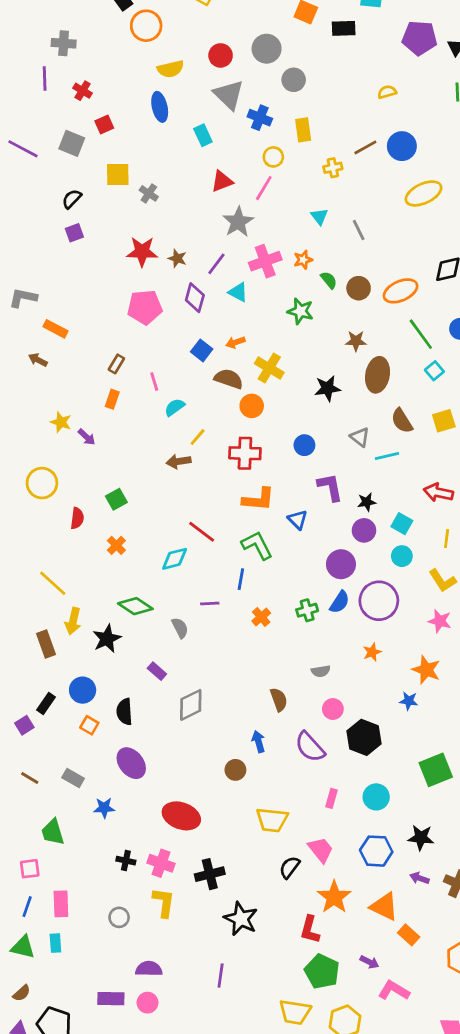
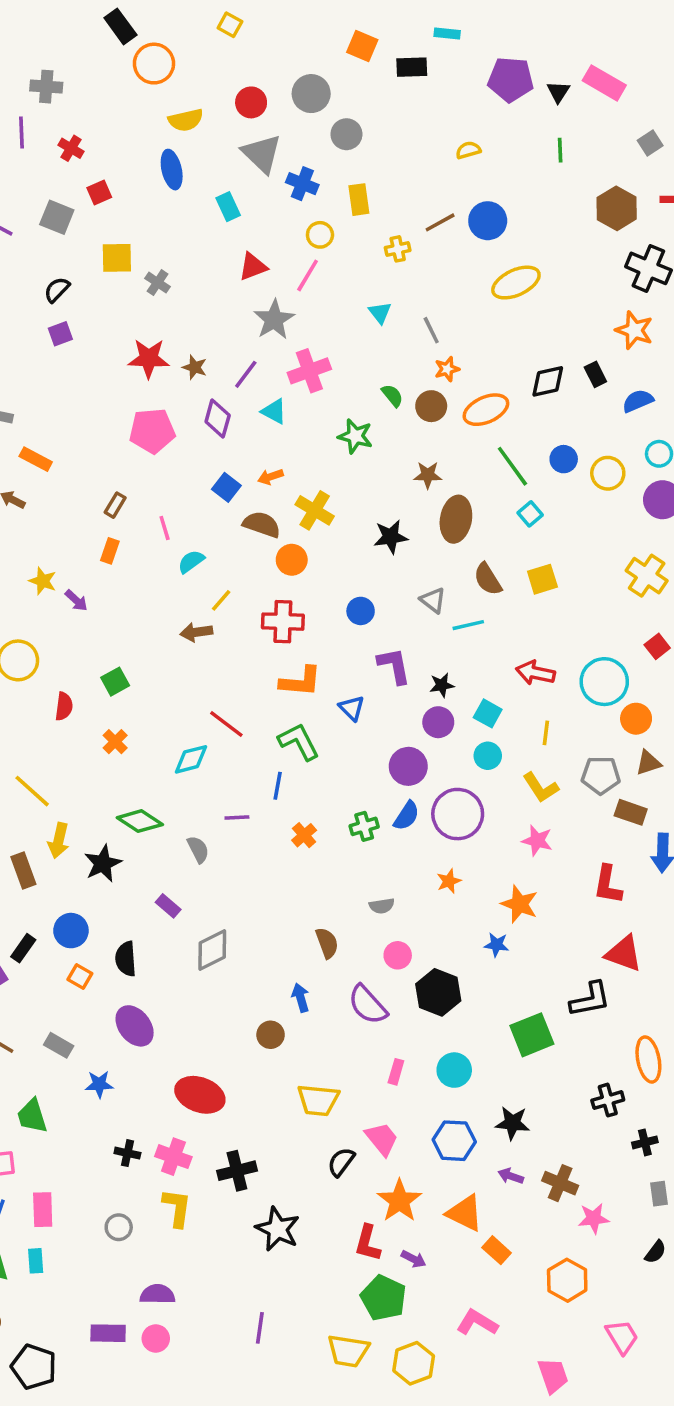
orange star: (303, 260) -> (447, 369), moved
purple arrow: (369, 962) -> (414, 1259), moved
purple line: (221, 976) -> (260, 1328), moved

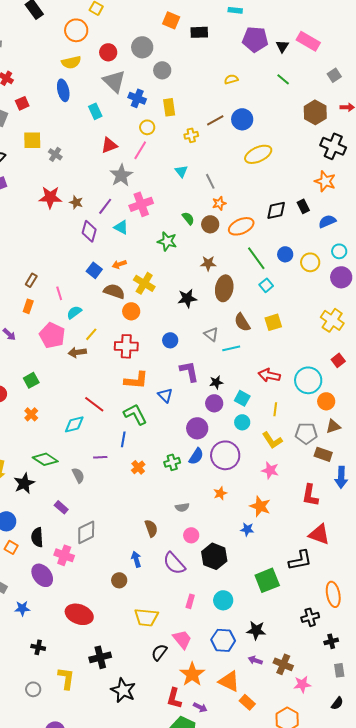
cyan rectangle: (447, 34) -> (235, 10), moved
orange circle: (154, 64) -> (76, 30), moved
green line: (560, 150) -> (283, 79), turned -48
pink pentagon: (152, 431) -> (52, 335), moved, turned 30
pink cross: (173, 1157) -> (64, 555), moved

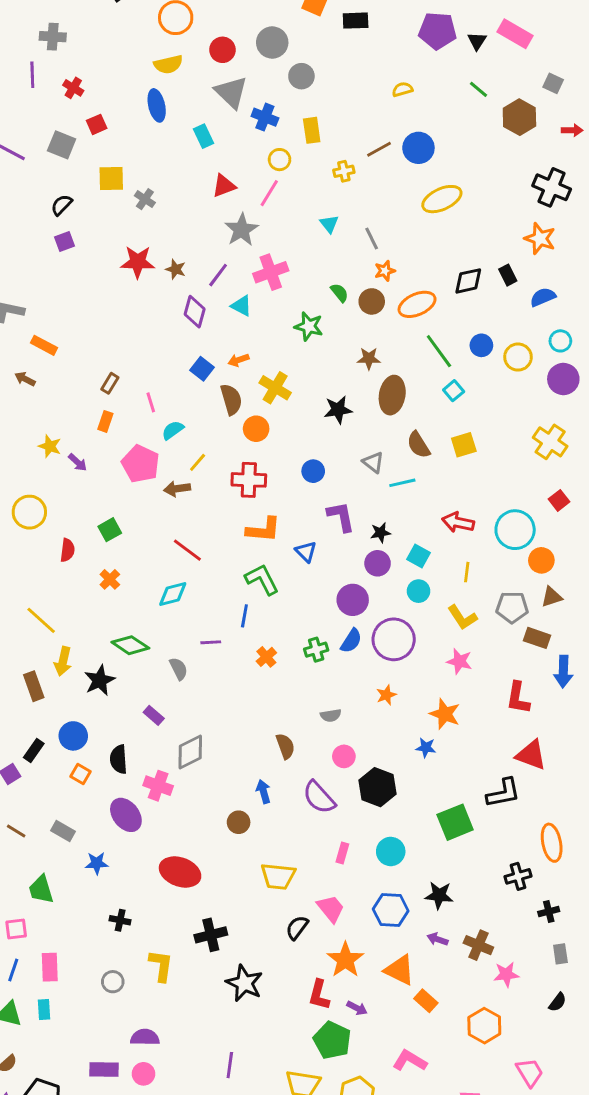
gray square: (334, 75) -> (553, 83), turned -32
brown hexagon: (315, 112) -> (519, 117), moved
brown semicircle: (114, 291) -> (231, 399), turned 55
red line: (94, 404) -> (187, 550), moved

